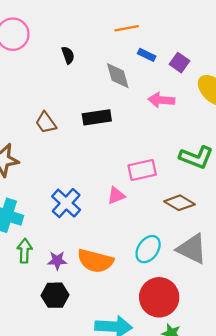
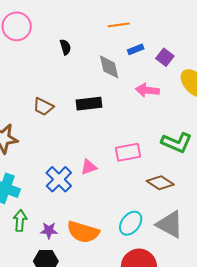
blue rectangle: (147, 55) -> (136, 49), turned -49
brown trapezoid: (46, 123) -> (43, 107), turned -30
pink triangle: (116, 196) -> (89, 167), moved

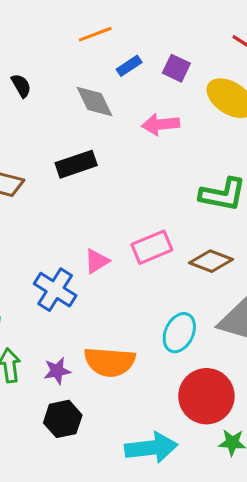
pink rectangle: (128, 152) -> (152, 247), moved

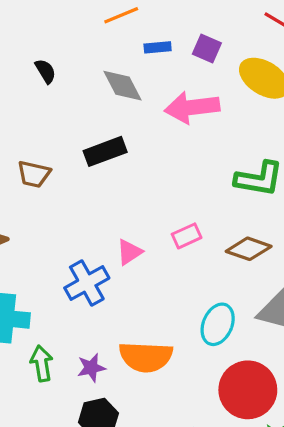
blue rectangle: (129, 66) -> (158, 47), turned 30
pink arrow: (161, 124) -> (192, 107), size x1.4
pink rectangle: (152, 247) -> (187, 236), size x0.7
blue cross: (55, 290) -> (87, 283), turned 30

